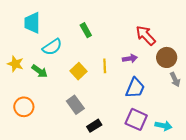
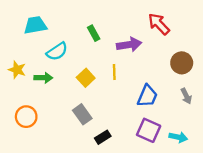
cyan trapezoid: (32, 23) -> (35, 25), turned 80
red arrow: (146, 35) -> (159, 24), moved
purple arrow: (130, 59) -> (129, 45), moved, size x1.5
green arrow: (40, 71) -> (43, 78), turned -35
gray arrow: (175, 80) -> (186, 96), moved

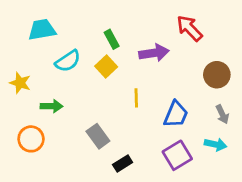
yellow line: (114, 72) -> (136, 98), moved
green arrow: (43, 78) -> (51, 106), moved
yellow square: (86, 78) -> (106, 67), moved
purple square: (149, 130) -> (177, 155), turned 35
cyan arrow: (178, 137) -> (215, 144), moved

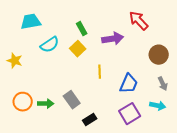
green arrow: (51, 106) -> (46, 104), moved

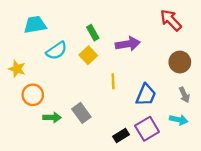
red arrow: (139, 21) -> (171, 20), moved
orange circle: (23, 102) -> (33, 95), moved
black rectangle: (90, 120) -> (121, 136), moved

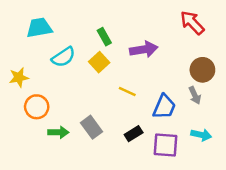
yellow star: (17, 69) -> (19, 77), turned -30
yellow line: (113, 81) -> (127, 91), turned -63
gray arrow: (184, 95) -> (195, 95), moved
purple square: (147, 129) -> (165, 145), turned 35
black rectangle: (121, 136) -> (134, 134), moved

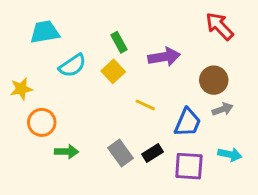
brown circle: (202, 70) -> (214, 80), moved
gray arrow: (195, 95) -> (223, 109), turned -84
gray rectangle: (91, 127) -> (120, 153), moved

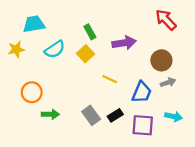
yellow star: (21, 89) -> (16, 49), moved

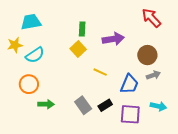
green rectangle: (90, 32) -> (82, 29), turned 32
cyan semicircle: (55, 49) -> (35, 55), moved

